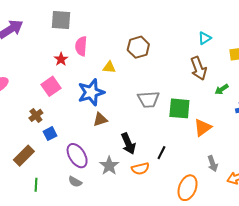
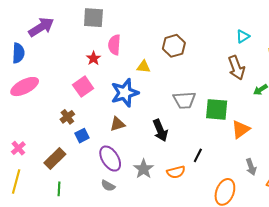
brown triangle: (100, 119) -> (117, 124), moved
black arrow: (128, 144) -> (160, 130), moved
green line: (36, 185) -> (59, 189), moved

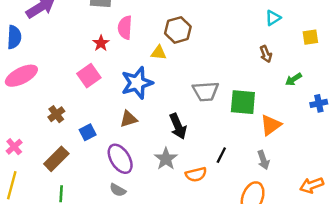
brown hexagon: (174, 46) -> (178, 30), moved
brown arrow: (236, 68) -> (266, 54), size x0.6
brown cross: (67, 117) -> (56, 114), moved
gray arrow: (251, 167) -> (263, 160), moved
gray star: (144, 169) -> (166, 159), moved

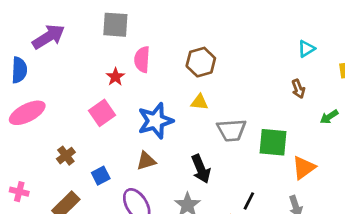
yellow triangle: (159, 53) -> (200, 102), moved
pink cross: (14, 147) -> (19, 192), turned -35

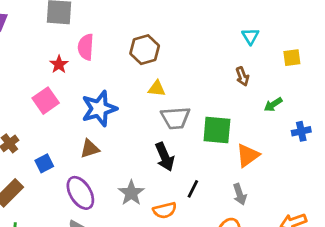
cyan triangle: (306, 49) -> (250, 36), turned -30
yellow triangle: (200, 102) -> (157, 88), moved
black arrow: (201, 169) -> (165, 157), moved

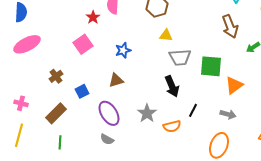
brown arrow: (242, 76) -> (230, 26), size x1.6
blue star: (99, 109) -> (123, 50), size x0.6
gray arrow: (240, 194) -> (228, 114), turned -56

